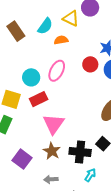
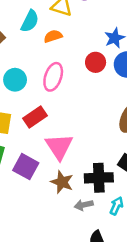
cyan circle: (31, 77) -> (15, 80), moved
purple square: (22, 159) -> (26, 167), moved
gray arrow: (51, 179) -> (84, 205), moved

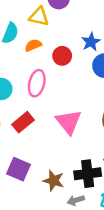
red circle: (96, 62) -> (62, 56), moved
pink triangle: (59, 147) -> (69, 122), moved

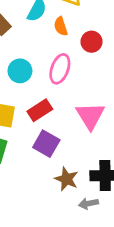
orange semicircle: (33, 45) -> (61, 26), turned -91
purple square: (18, 169) -> (46, 144), moved

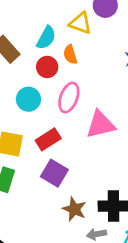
red circle: (91, 42) -> (47, 67), moved
pink triangle: (90, 116) -> (101, 125), moved, turned 48

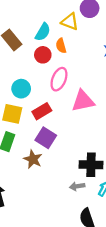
cyan circle: (28, 99) -> (21, 89), moved
brown star: (74, 209) -> (33, 159), moved

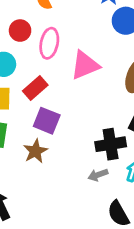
red circle: (43, 55) -> (20, 31), moved
brown star: (33, 159) -> (35, 151), turned 30

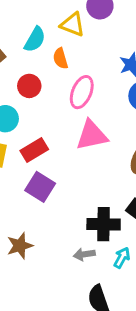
pink ellipse: (49, 43) -> (82, 92), moved
brown star: (35, 151) -> (20, 246), moved

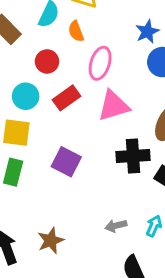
red rectangle: (34, 150) -> (67, 98), moved
black cross: (104, 224) -> (133, 156), moved
brown star: (20, 246) -> (51, 241), moved

